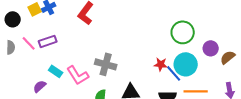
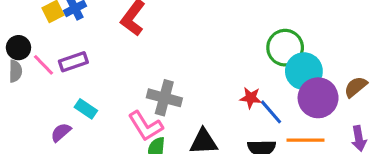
black circle: (13, 19) -> (18, 48), moved
purple circle: (211, 48) -> (318, 98), moved, size x1.6
cyan circle: (186, 64) -> (304, 71), moved
pink L-shape: (78, 75) -> (146, 126), moved

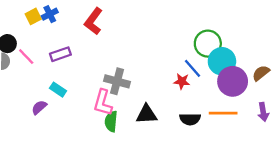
purple rectangle: (73, 62) -> (60, 54), moved
blue line: (271, 112) -> (192, 68), moved
pink L-shape: (146, 126) -> (103, 103), turned 48

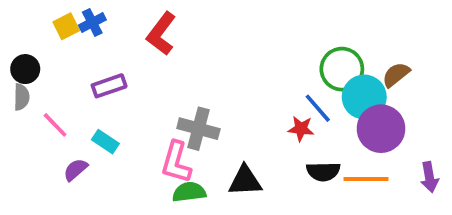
pink line: (26, 57) -> (55, 125), moved
brown semicircle: (261, 73) -> (396, 75), moved
black semicircle: (190, 119) -> (323, 171), moved
green semicircle: (111, 121) -> (189, 192), turned 78

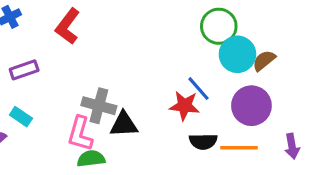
green circle: (342, 69) -> (219, 26), moved
cyan circle: (364, 97) -> (237, 54), moved
red star: (301, 129) -> (184, 106), size x1.4
black triangle: (245, 181) -> (124, 124), moved

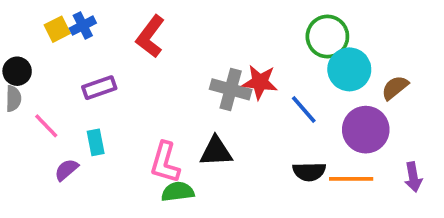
brown semicircle: (264, 61) -> (395, 88), moved
gray cross: (99, 106) -> (231, 89), moved
red star: (184, 106) -> (260, 82), moved
cyan rectangle: (21, 117) -> (96, 142), turned 45

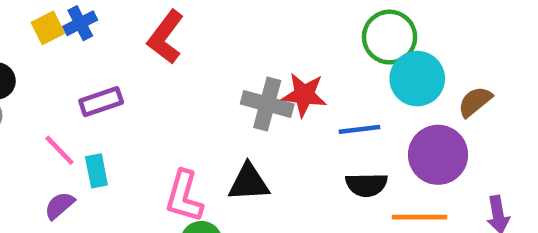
blue line: (304, 110) -> (360, 129), turned -56
pink line: (46, 126) -> (59, 150), moved
black semicircle: (309, 172) -> (366, 185), moved

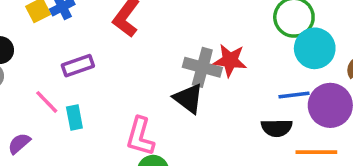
blue line: (360, 129) -> (294, 95), moved
black triangle: (249, 182) -> (189, 98), moved, turned 40
purple semicircle: (59, 206) -> (19, 143), moved

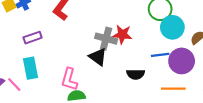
pink line: (47, 102) -> (14, 84), moved
cyan rectangle: (74, 117) -> (31, 68), size x1.5
black semicircle: (277, 128) -> (136, 74), moved

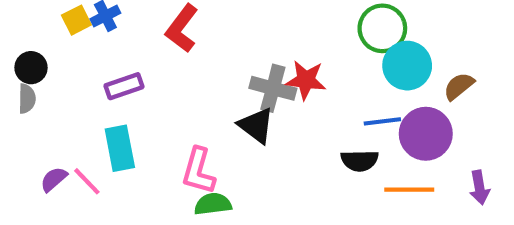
black semicircle: (136, 74) -> (360, 161), moved

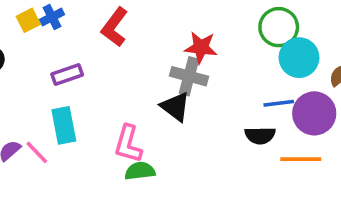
red star: (306, 80) -> (201, 47), moved

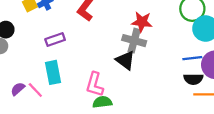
black semicircle: (260, 135) -> (193, 79), moved

